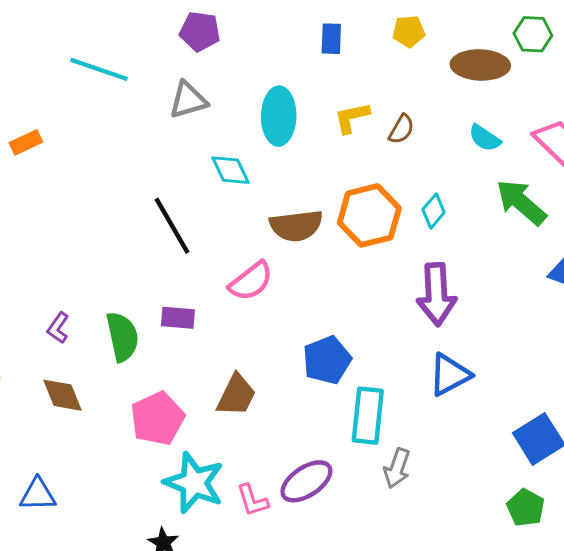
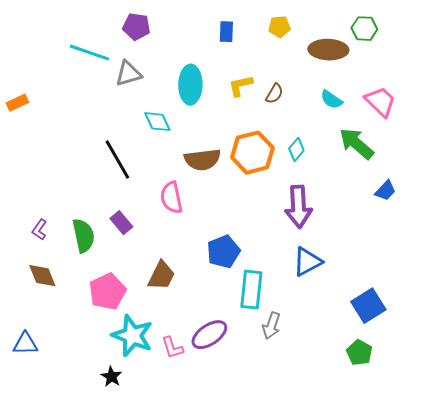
cyan line: (99, 69) -> (89, 53), moved
pink semicircle: (251, 281) -> (171, 198), turned 116
purple rectangle: (178, 318) -> (121, 223), turned 45

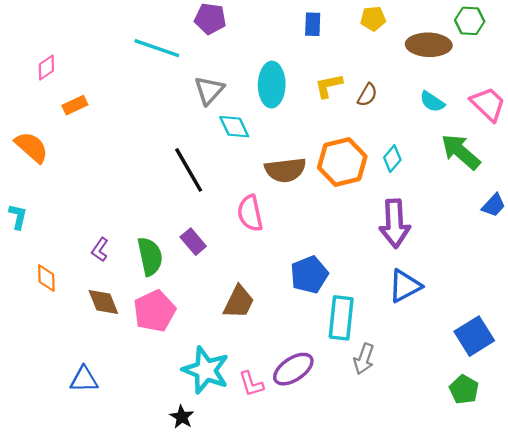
gray triangle: (128, 74) -> (209, 90), moved, turned -32
pink pentagon: (107, 292) -> (155, 311), moved

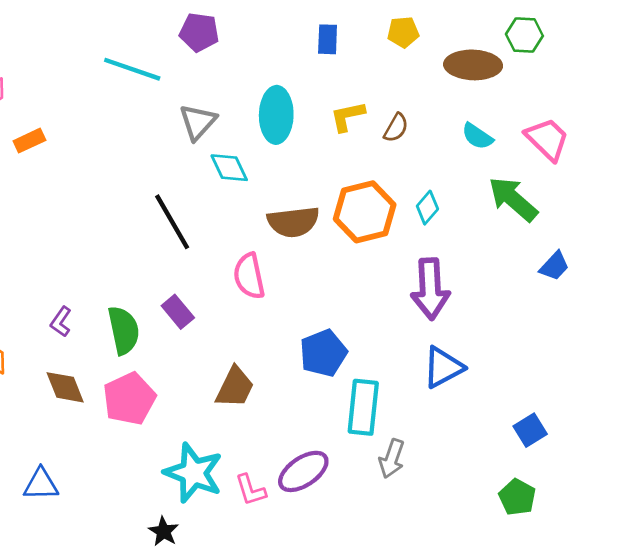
blue square: (474, 336) -> (530, 430), size x0.7

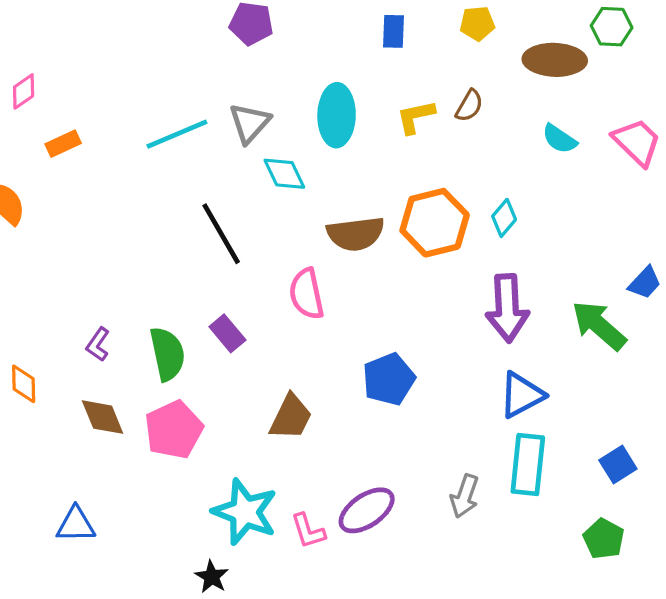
cyan line: (132, 69) -> (177, 134), moved, turned -42
brown semicircle: (396, 128) -> (469, 106), moved
green arrow: (513, 199) -> (599, 325), moved
cyan rectangle: (363, 407) -> (528, 465), moved

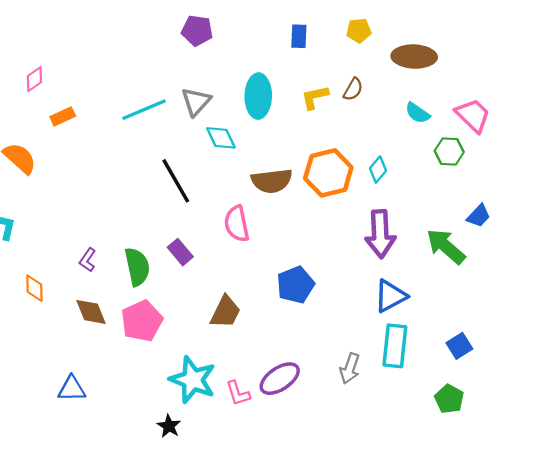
green hexagon: (612, 27) -> (449, 151), moved

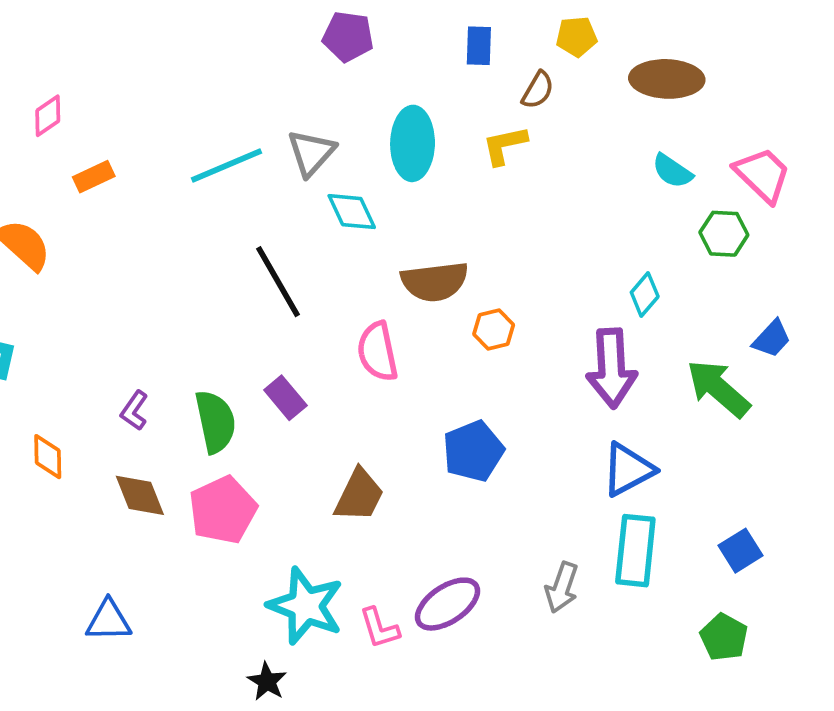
purple pentagon: (197, 31) -> (348, 37), moved
brown semicircle: (353, 89) -> (538, 90), moved
cyan diamond: (378, 170) -> (645, 294), moved
orange hexagon: (328, 173) -> (494, 330), moved, size x0.5

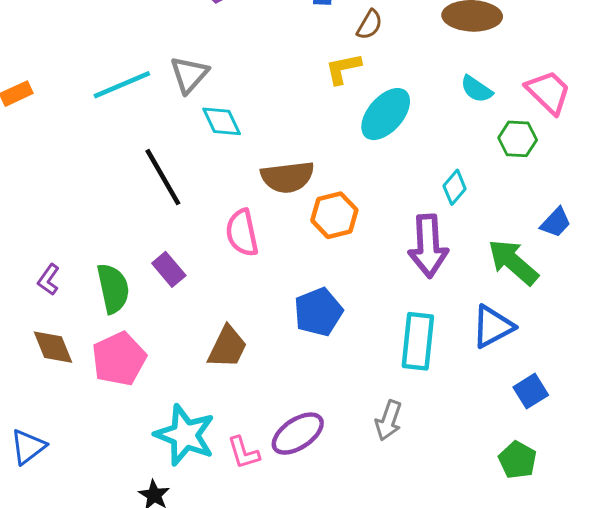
cyan ellipse: (413, 143) -> (386, 114), moved, turned 40
orange hexagon: (494, 330) -> (334, 215), size x1.4
blue triangle: (628, 470) -> (493, 327), moved
cyan rectangle: (635, 551) -> (418, 341), moved
blue triangle: (109, 621) -> (28, 447), turned -36

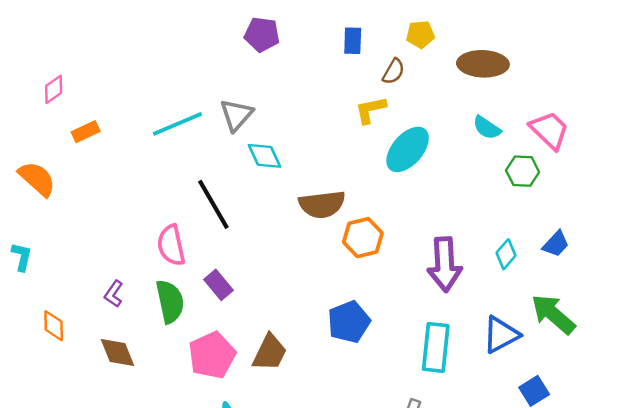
cyan diamond: (455, 187) -> (506, 254), moved
pink semicircle: (242, 233) -> (171, 245), moved
green arrow: (513, 262) -> (553, 314), moved
pink pentagon: (119, 359) -> (212, 355), moved

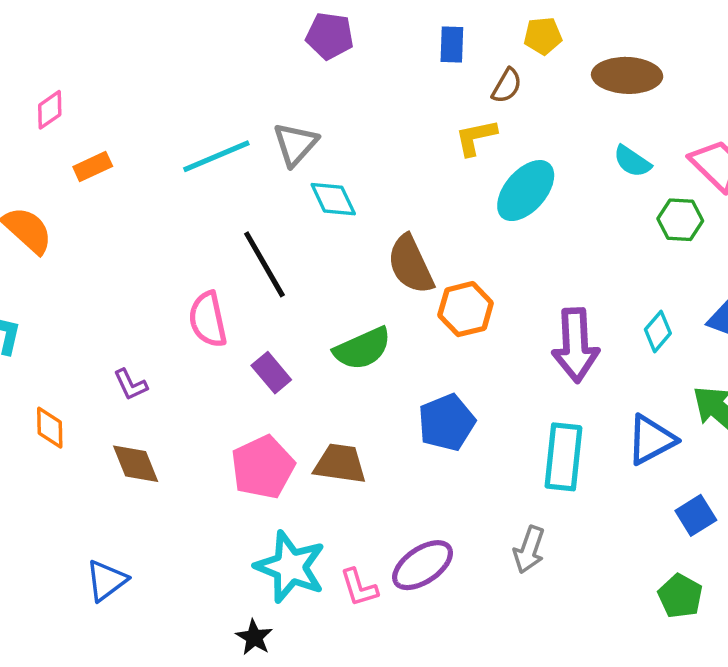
brown semicircle: (322, 204) -> (411, 264), turned 72
purple L-shape: (114, 294) -> (130, 385), turned -60
green semicircle: (170, 301) -> (362, 349), moved, turned 78
brown trapezoid: (270, 353) -> (340, 464), turned -108

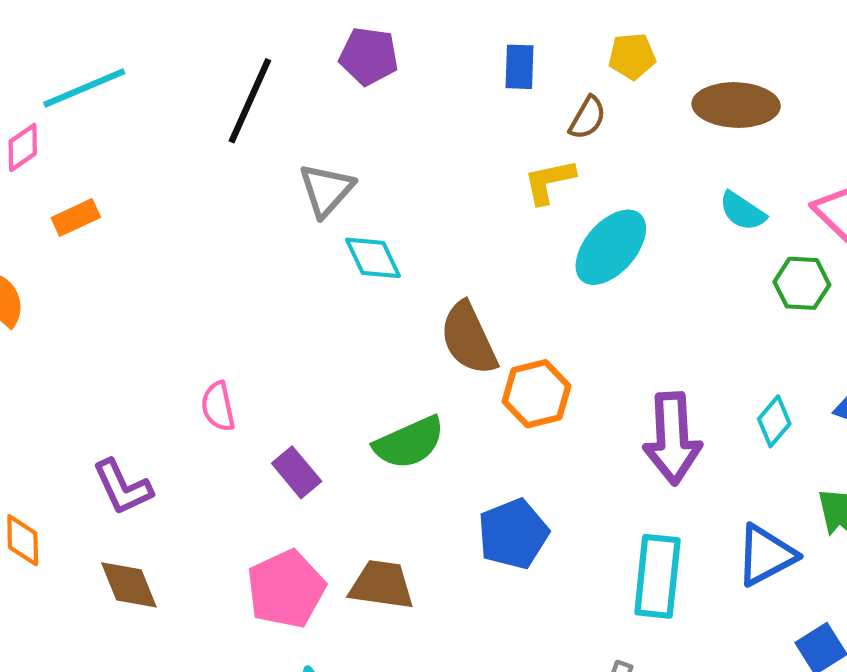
cyan line: (216, 156) -> (84, 88), moved
black line: (264, 264) -> (250, 101), moved, turned 54
pink semicircle: (208, 319) -> (218, 406), size x0.7
purple L-shape: (130, 385) -> (123, 487), size x1.4

